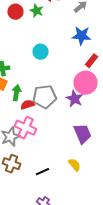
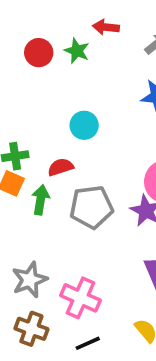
red semicircle: (28, 105) -> (61, 167), moved
pink cross: (26, 128) -> (81, 298), moved

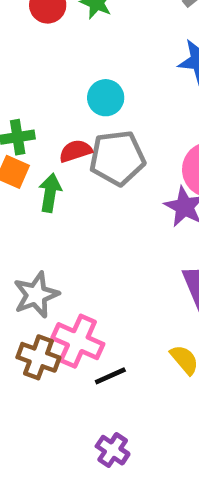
gray pentagon: (91, 207) -> (117, 158), moved
pink cross: (81, 298) -> (78, 341), moved

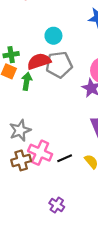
red semicircle: (76, 151) -> (39, 61), size x1.5
brown cross: (38, 357) -> (21, 160), turned -36
black line: (110, 376) -> (65, 158), moved

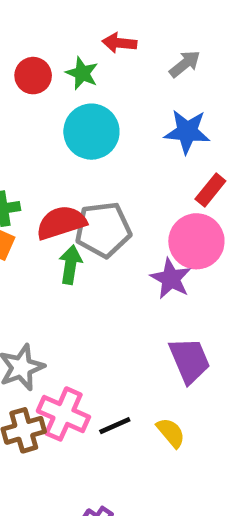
cyan circle: (53, 36) -> (91, 132), moved, size x1.5
green arrow: (27, 81) -> (70, 265), moved

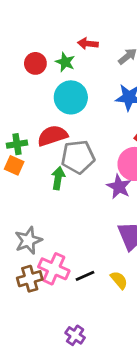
red semicircle: (61, 223) -> (52, 136), moved

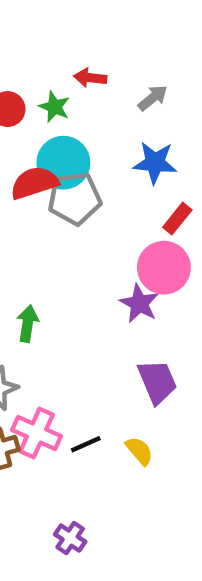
red semicircle: (52, 136) -> (34, 183), moved
gray pentagon: (78, 157) -> (75, 198), moved
green arrow: (58, 178) -> (28, 324), moved

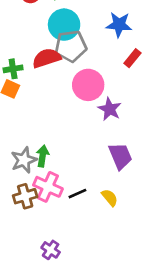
red semicircle: (34, 183) -> (47, 58), moved
pink circle: (164, 268) -> (88, 85), moved
green arrow: (28, 324) -> (43, 156), moved
purple cross: (70, 538) -> (51, 250), moved

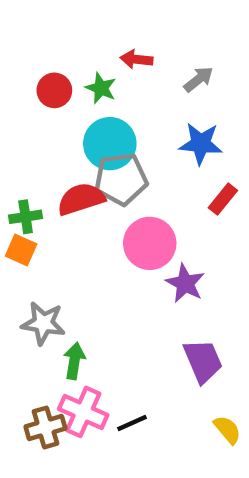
gray star: (24, 160) -> (43, 323), moved, turned 30
yellow semicircle: (110, 198) -> (227, 430), moved

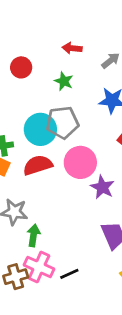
green star: (101, 88) -> (64, 81), moved
cyan circle: (110, 144) -> (40, 129), moved
red semicircle: (81, 199) -> (38, 165), moved

